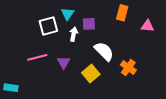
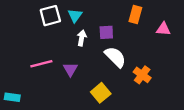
purple square: (89, 24) -> (106, 32), moved
white square: (48, 26) -> (50, 16), moved
yellow square: (91, 74) -> (101, 93), moved

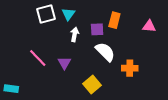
orange rectangle: (135, 14) -> (114, 20), moved
pink line: (41, 64) -> (38, 58), turned 60
orange cross: (142, 75) -> (130, 68), turned -35

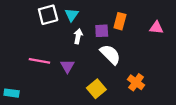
pink line: (38, 58) -> (39, 61), turned -36
orange cross: (130, 68) -> (136, 82), moved, turned 35

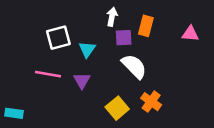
white square: (48, 15) -> (58, 38), moved
cyan triangle: (72, 15) -> (87, 49), moved
white arrow: (78, 36) -> (112, 17), moved
orange cross: (136, 82) -> (151, 102), moved

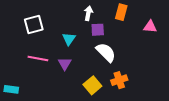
orange rectangle: (146, 26) -> (121, 12), moved
white square: (58, 38) -> (34, 25), moved
orange cross: (151, 102) -> (119, 80), turned 35

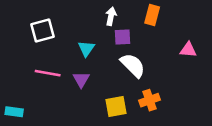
pink triangle: (150, 27) -> (188, 50), moved
yellow square: (92, 85) -> (116, 107), turned 30

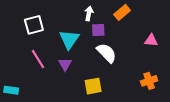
orange rectangle: (152, 15) -> (122, 12), turned 35
cyan triangle: (86, 49) -> (69, 39), size x1.5
pink line: (48, 73) -> (38, 59), turned 48
orange cross: (150, 100) -> (149, 81), moved

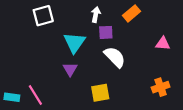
white square: (34, 25) -> (43, 16), moved
pink line: (38, 59) -> (35, 95), moved

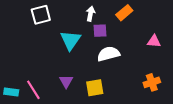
white semicircle: (115, 57) -> (108, 54), turned -60
purple triangle: (70, 69) -> (66, 81), moved

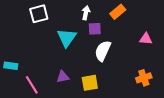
white semicircle: (108, 54) -> (103, 51), turned -50
purple triangle: (66, 81) -> (63, 77), turned 48
cyan rectangle: (11, 92) -> (11, 66), moved

